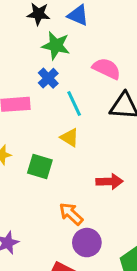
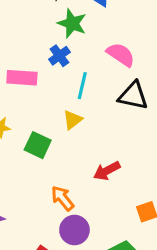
cyan line: (74, 104) -> (82, 86), turned 30
yellow triangle: (70, 138) -> (72, 120), turned 42
red arrow: (109, 181) -> (107, 171), turned 145

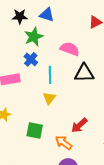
green star: (72, 23) -> (34, 37), turned -30
green square: (38, 145) -> (35, 130), moved
orange arrow: (63, 198) -> (64, 143), moved

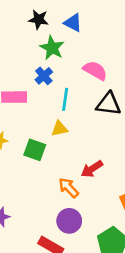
green star: (34, 37) -> (52, 48), turned -30
yellow triangle: (49, 98) -> (59, 129), turned 32
green square: (35, 130) -> (35, 150), moved

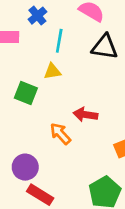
red arrow: (92, 169) -> (85, 115), turned 40
purple circle: (69, 221) -> (25, 167), moved

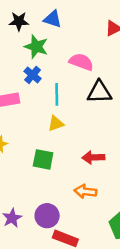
green square: (26, 93) -> (43, 159), moved
orange arrow: (60, 134) -> (85, 191), moved, turned -30

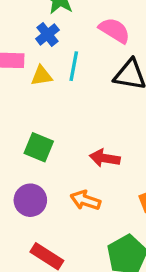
yellow triangle: (56, 124) -> (42, 76), moved
purple circle: (47, 216) -> (30, 200), moved

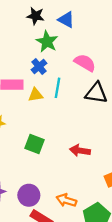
purple circle: (30, 200) -> (29, 195), moved
orange arrow: (85, 200) -> (66, 200), moved

